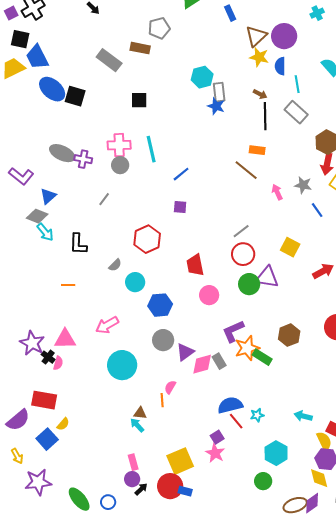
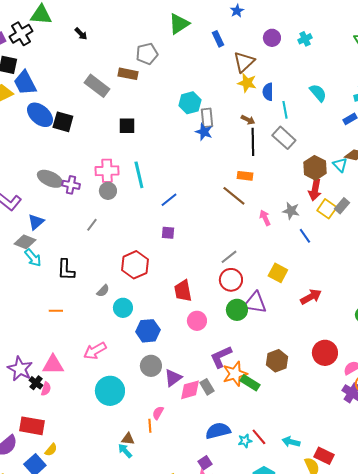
purple circle: (284, 36) -> (272, 38), moved, size x0.7
red line: (236, 421) -> (259, 437), moved

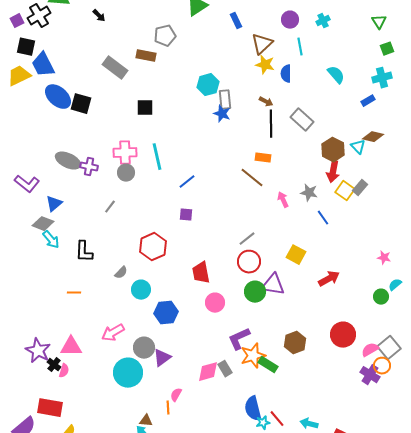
cyan line: (285, 110) -> (300, 47), moved
gray circle: (151, 366) -> (144, 348), moved
purple triangle: (173, 378) -> (162, 358), moved
blue semicircle: (218, 431) -> (253, 409), moved, turned -90

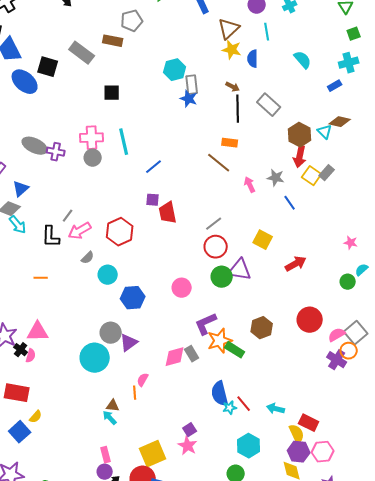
black square: (81, 104) -> (48, 67), moved
gray line: (110, 207) -> (68, 216), moved
red trapezoid: (201, 273) -> (168, 213), moved
pink arrow: (113, 333) -> (80, 231), moved

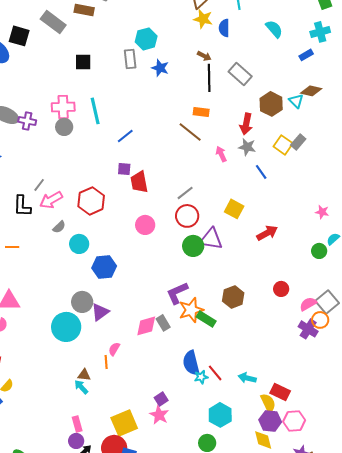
gray rectangle: (192, 85) -> (130, 59), moved
red arrow: (300, 157) -> (246, 124), moved
pink circle: (182, 288) -> (145, 225), moved
red circle: (310, 320) -> (281, 289), size x0.6

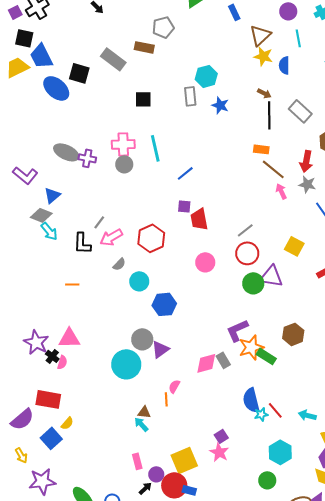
brown line: (190, 132) -> (273, 169), moved
purple circle: (76, 441) -> (156, 474), moved

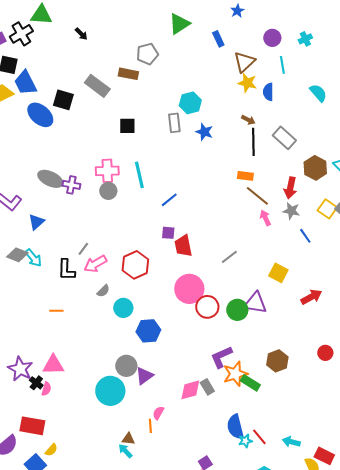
gray diamond: (41, 215) -> (17, 255), moved
red circle: (247, 253) -> (207, 307), moved
pink circle: (205, 262) -> (189, 289), size x1.5

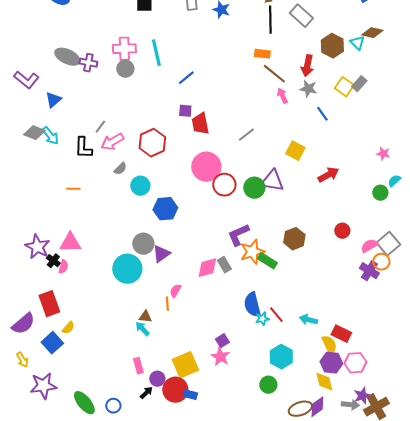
red rectangle: (32, 426) -> (49, 304), turned 60

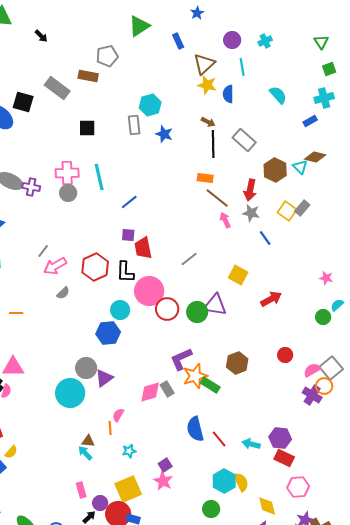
black L-shape: (83, 148) -> (125, 272), moved
cyan circle: (140, 186) -> (120, 310), moved
cyan star: (262, 319) -> (129, 451), moved
yellow semicircle: (329, 345) -> (241, 482), moved
purple hexagon: (331, 363) -> (280, 438), moved

